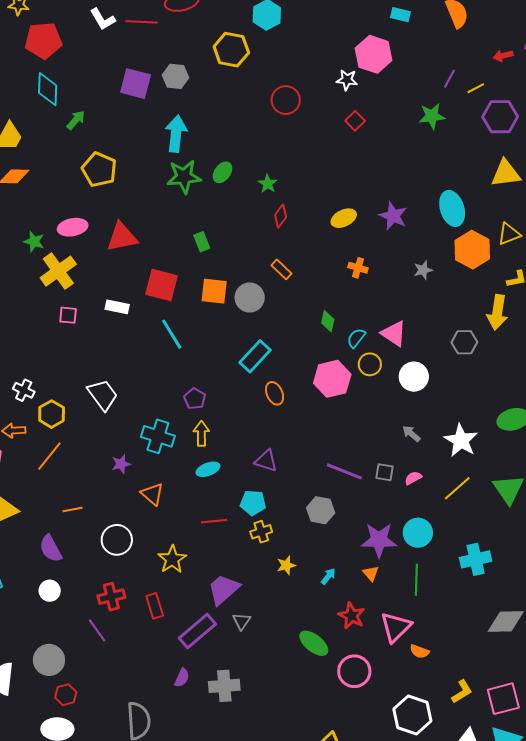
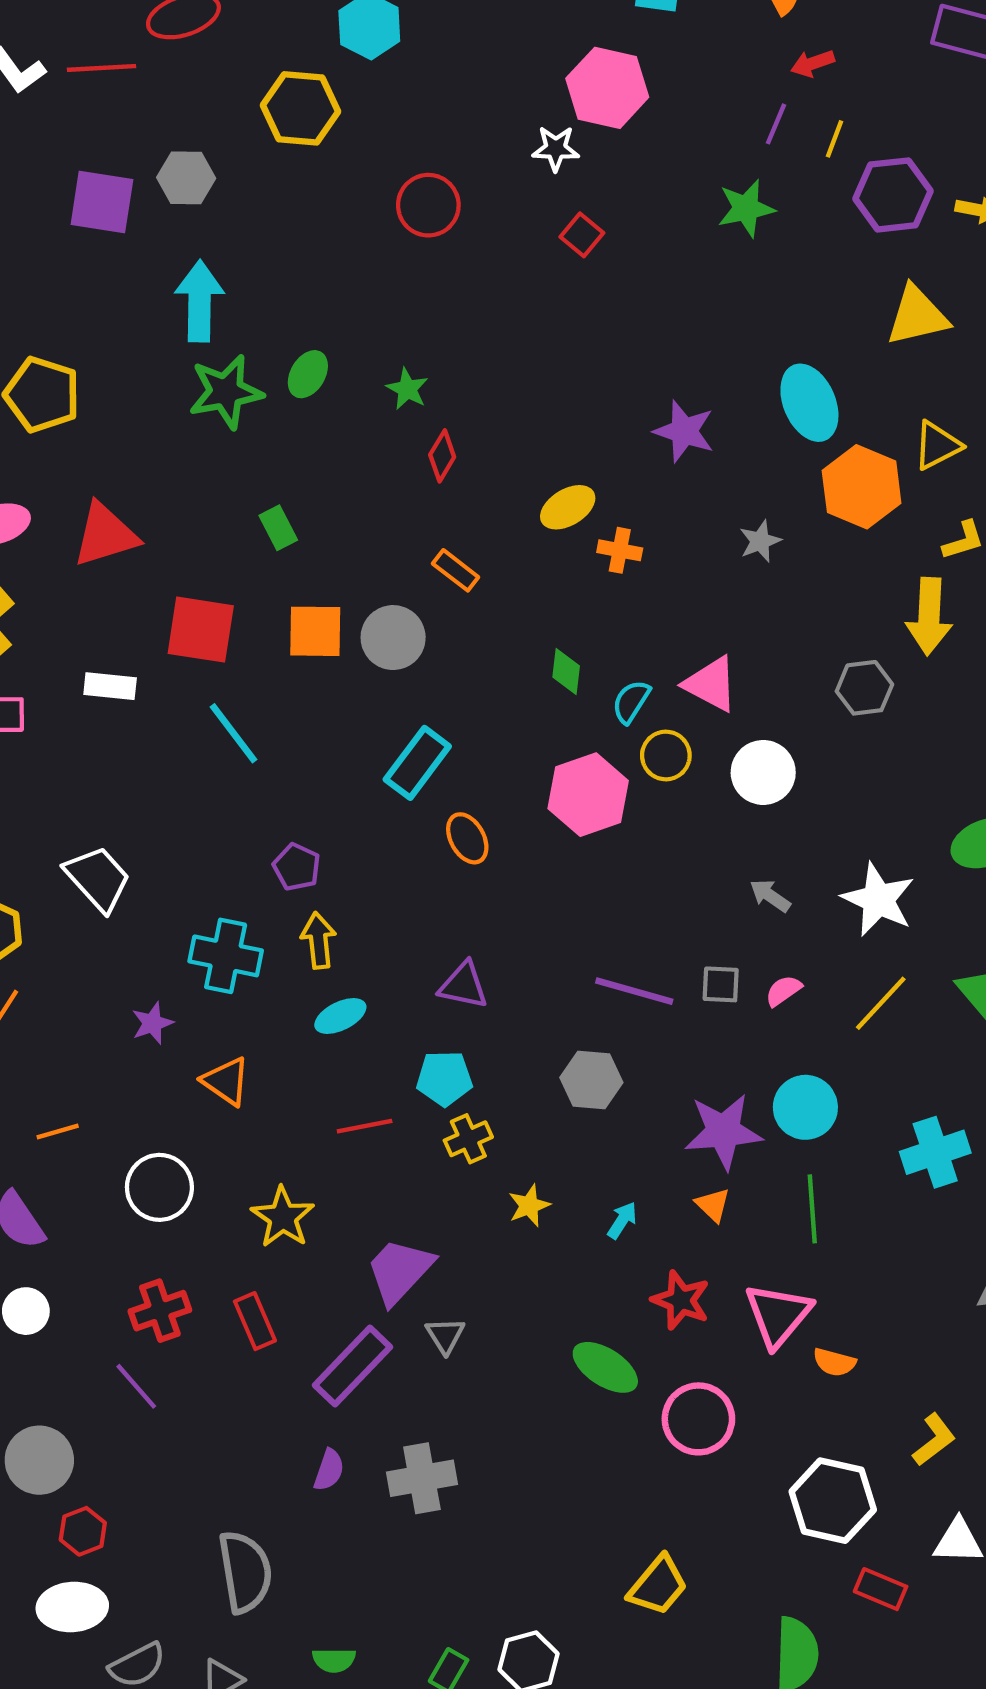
red arrow: (503, 56) -> (813, 63), moved
yellow line: (476, 88) -> (834, 139), turned -36
yellow ellipse: (344, 218) -> (568, 507), moved

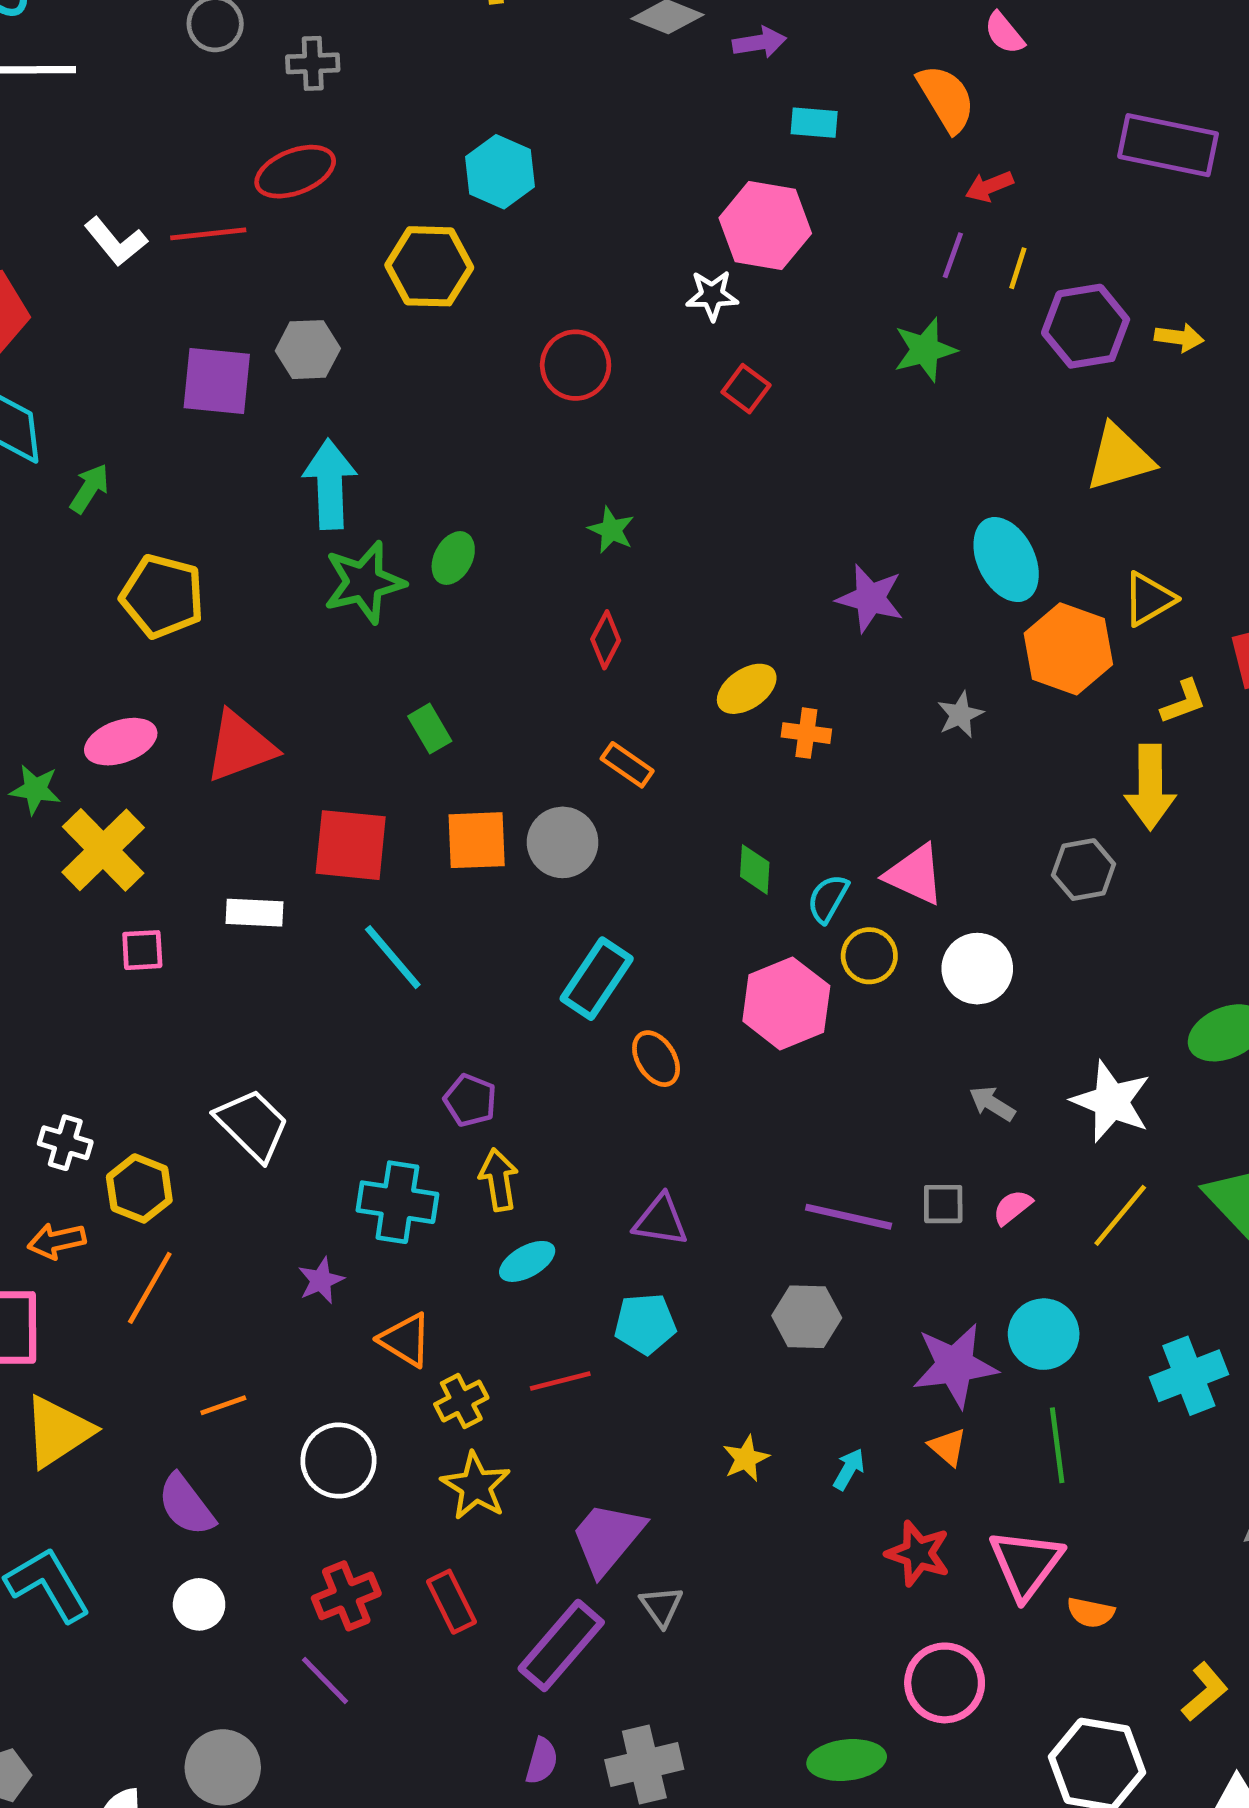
green star: (407, 389) -> (611, 530), moved
yellow cross: (468, 1139) -> (461, 1401), moved
green ellipse: (605, 1367) -> (847, 1760), moved, turned -36

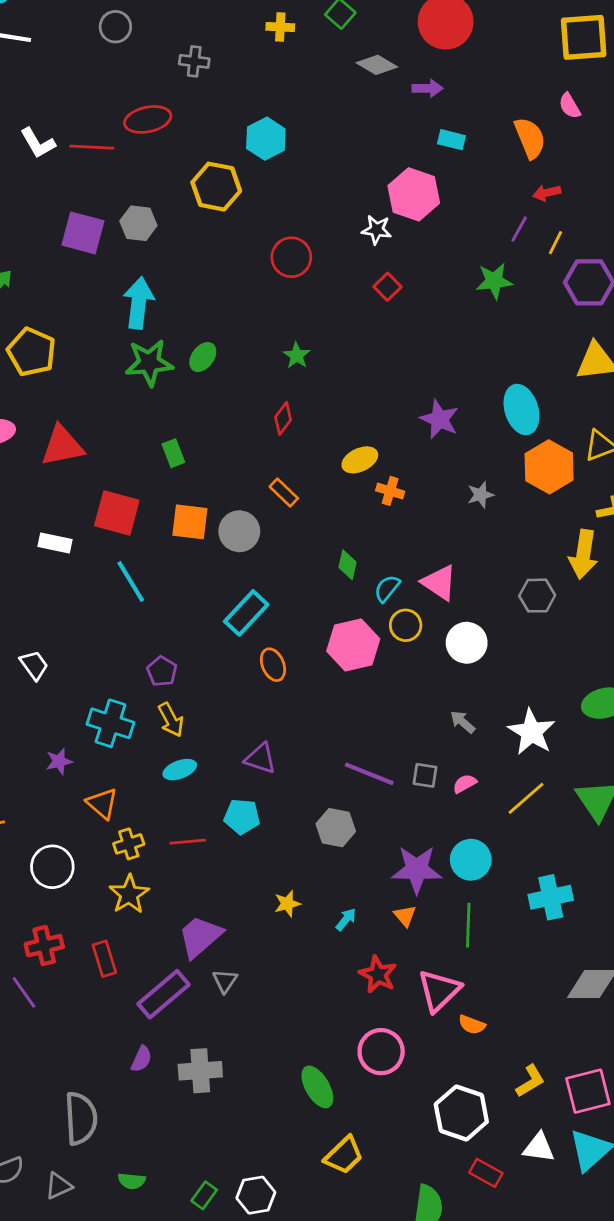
gray cross: (313, 63) -> (194, 61), moved
white trapezoid: (252, 1125) -> (34, 665), size x0.7
yellow arrow: (499, 1180) -> (171, 720), turned 152
green ellipse: (847, 1760) -> (317, 1087), turned 57

